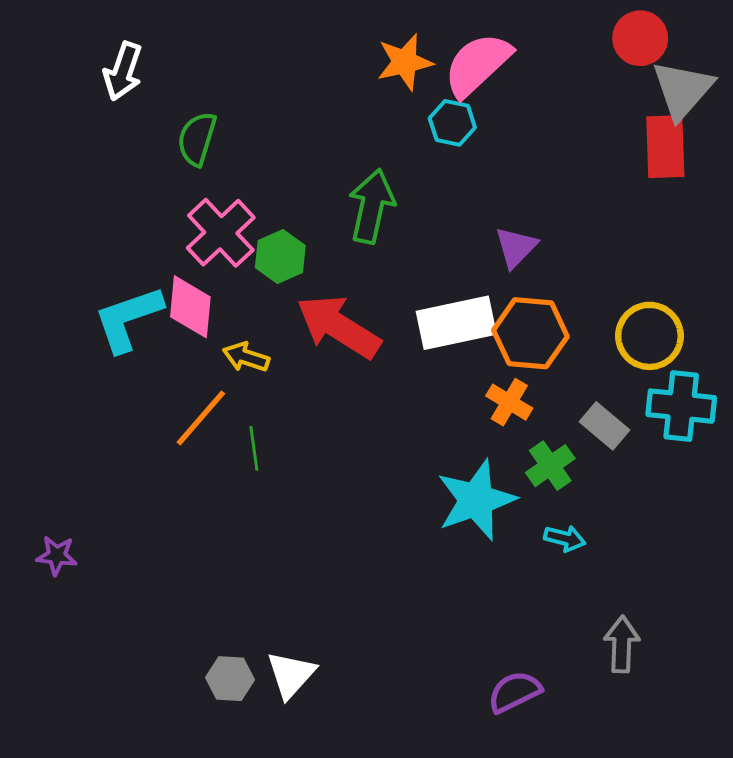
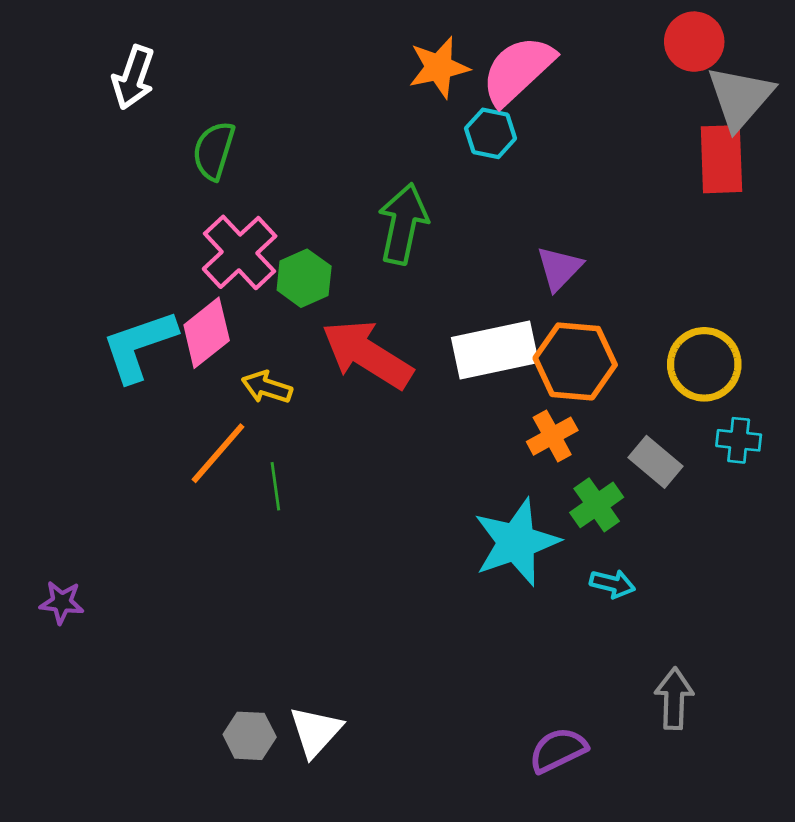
pink diamond: (190, 307) -> (207, 333), turned 46
orange cross: (509, 402) -> (552, 436), turned 30
cyan cross: (681, 406) -> (739, 440), size x0.6

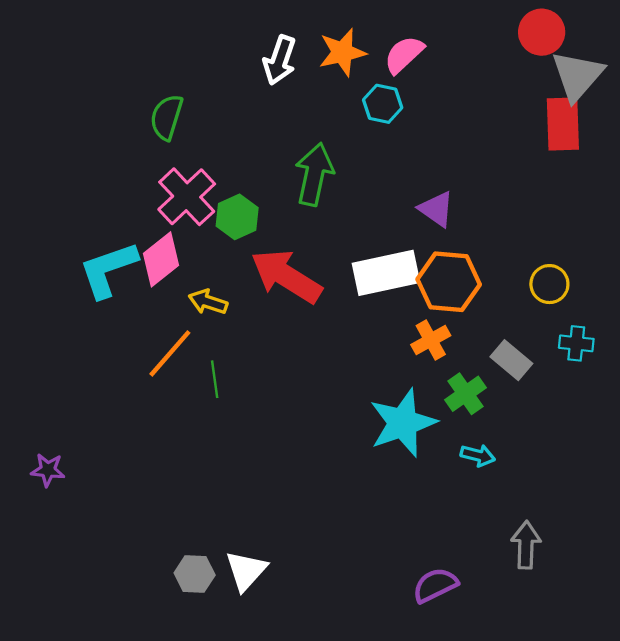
pink semicircle: (518, 70) -> (404, 55), size x0.7
white arrow: (133, 77) -> (280, 60), moved
purple triangle: (559, 268) -> (436, 209), turned -39
yellow circle: (704, 364) -> (549, 284), size x0.7

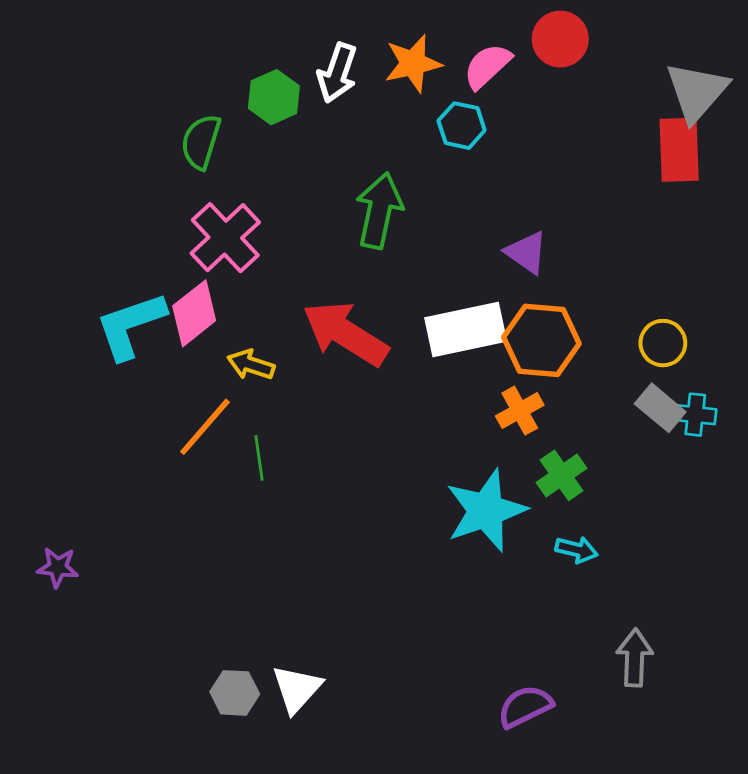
red circle: (542, 32) -> (560, 39), moved
green hexagon: (237, 217) -> (274, 97), moved
gray rectangle: (511, 360) -> (660, 408), moved

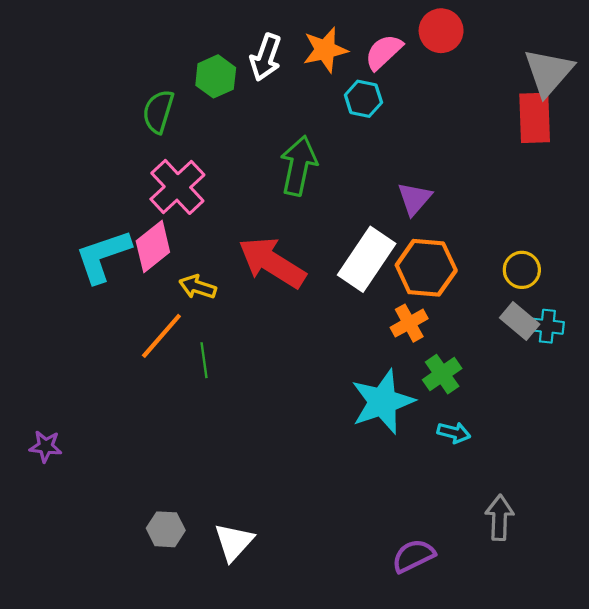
purple triangle: (526, 253) -> (414, 199), turned 36
white rectangle: (466, 330) -> (367, 259), turned -44
gray hexagon: (235, 693) -> (166, 529), moved

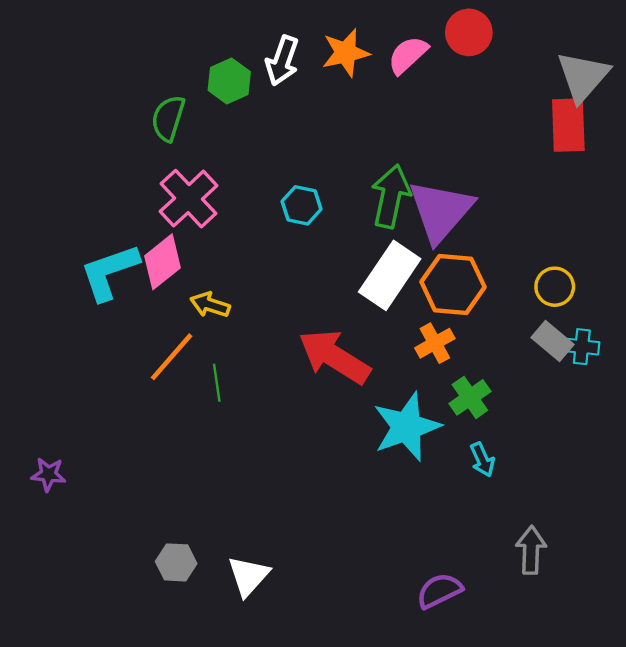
cyan hexagon: (363, 99) -> (302, 205), moved
green arrow: (299, 166) -> (391, 196), moved
purple triangle: (414, 199) -> (441, 211), size x1.8
red arrow: (272, 262) -> (334, 357), moved
cyan arrow: (454, 433) -> (482, 460), turned 52

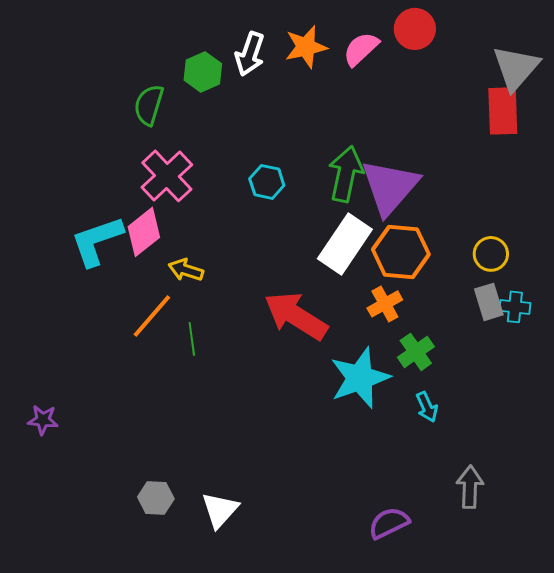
gray rectangle: (552, 341) -> (489, 302), turned 33

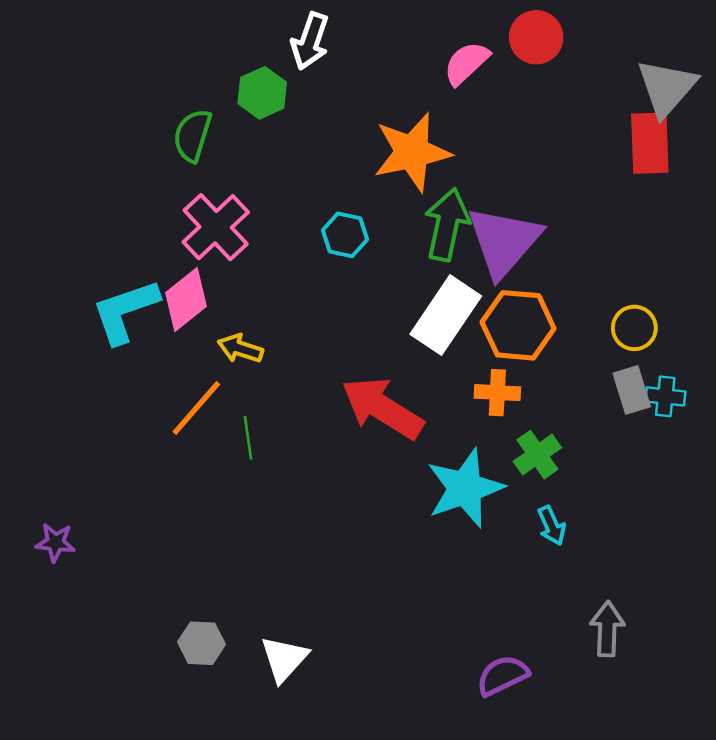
orange star: (306, 47) -> (412, 152), moved, size x1.4
white arrow: (250, 54) -> (310, 41), moved
orange cross: (385, 304) -> (497, 393), turned 32

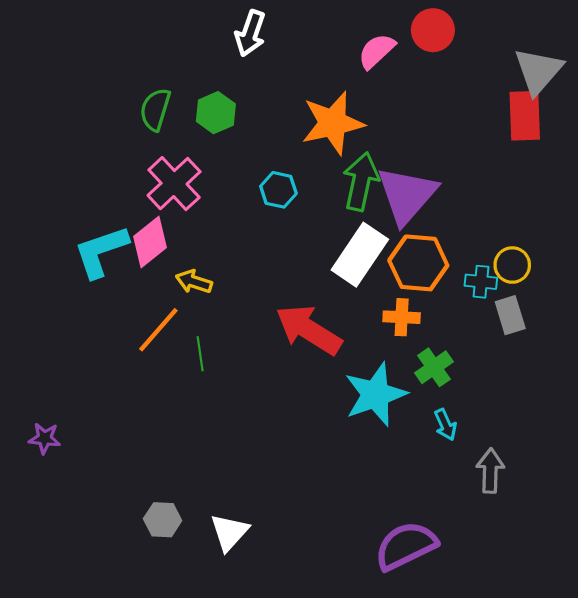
green hexagon: (262, 93) -> (216, 113), moved
cyan cross: (665, 396) -> (481, 282), moved
gray arrow: (607, 629) -> (490, 471), moved
purple semicircle: (503, 675) -> (406, 546), size x1.5

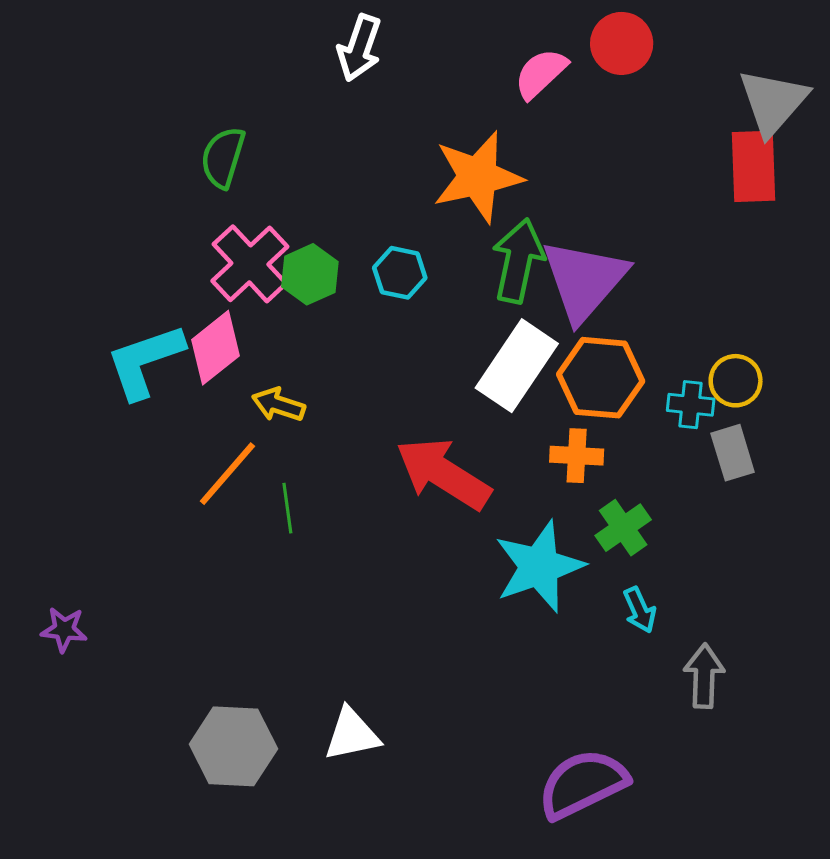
green hexagon: (216, 113) -> (310, 274), moved
gray hexagon: (163, 520) -> (233, 746), size x1.6
white triangle: (229, 532) -> (352, 734), moved, turned 36

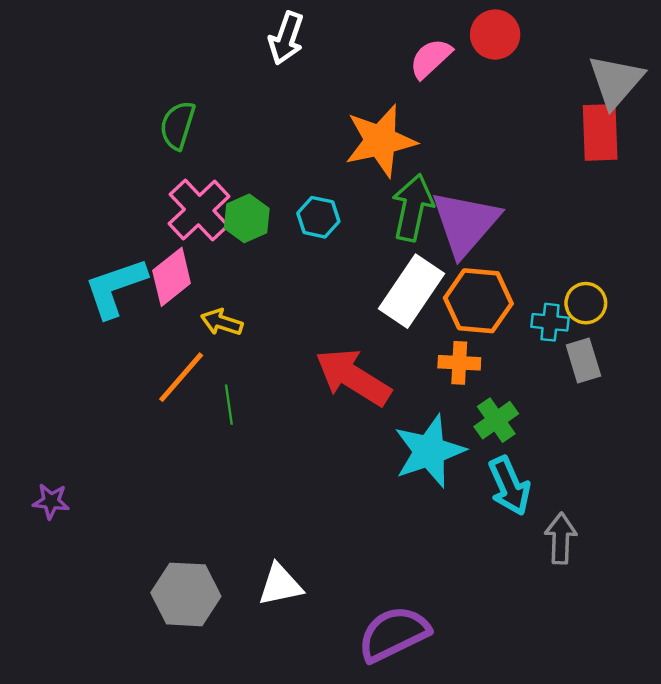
cyan arrow: (640, 610) -> (509, 486), size x1.6
purple semicircle: (583, 784) -> (394, 634), moved

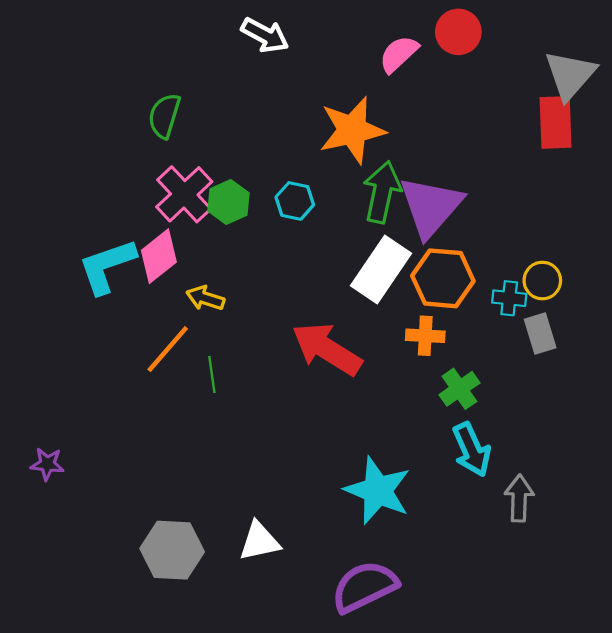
white arrow: (286, 38) -> (265, 35), turned -81
cyan star: (429, 451) -> (378, 490), moved, turned -30

